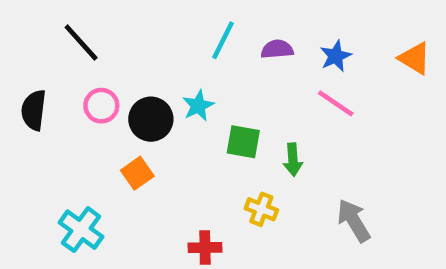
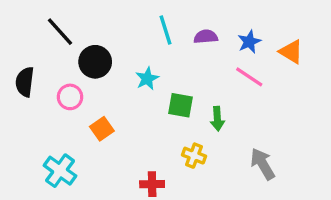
cyan line: (223, 40) -> (166, 30), turned -44
orange triangle: (415, 58) -> (291, 52), moved
pink circle: (101, 106) -> (70, 97), moved
black circle: (151, 119) -> (95, 62), moved

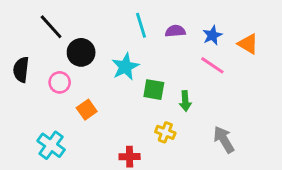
cyan star: (147, 79) -> (125, 67), size x1.4

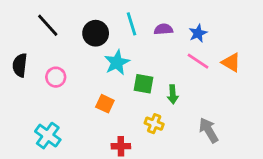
orange triangle: (248, 44) -> (231, 62), moved
black circle: (81, 52) -> (96, 33), moved
orange square: (87, 110) -> (105, 104), moved, turned -30

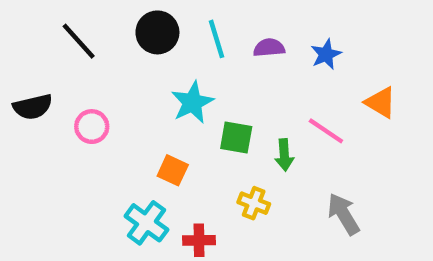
black circle: (96, 33) -> (157, 32), moved
pink line: (198, 61) -> (326, 131), moved
black semicircle: (20, 65) -> (33, 107), turned -110
cyan cross: (48, 136) -> (146, 223), moved

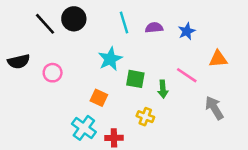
black circle: (157, 32) -> (74, 19), moved
orange triangle: (381, 102) -> (218, 59), turned -36
gray arrow: (343, 214) -> (214, 108), moved

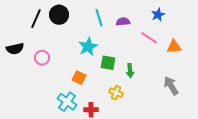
black line: (45, 24) -> (36, 19), turned 66
blue star: (187, 31) -> (158, 15), moved
pink line: (187, 75) -> (149, 38), moved

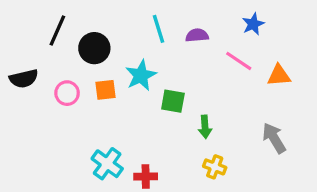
black circle: (59, 15) -> (94, 48), moved
green arrow: (130, 71) -> (205, 127), moved
orange square: (79, 78) -> (106, 90), moved, turned -32
yellow cross: (116, 93) -> (215, 167), moved

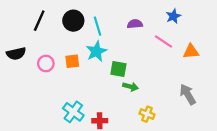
cyan line: (158, 29) -> (98, 26), moved
black circle: (94, 48) -> (73, 21), moved
green arrow: (205, 127) -> (130, 87), moved, turned -72

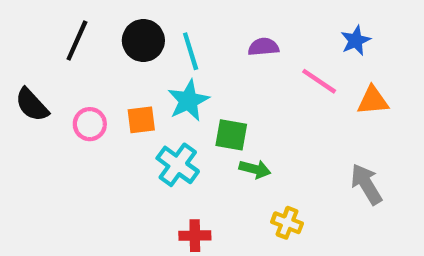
blue star: (173, 16) -> (356, 40), moved
black semicircle: (16, 54) -> (32, 105), turned 60
cyan cross: (73, 112) -> (178, 165), moved

